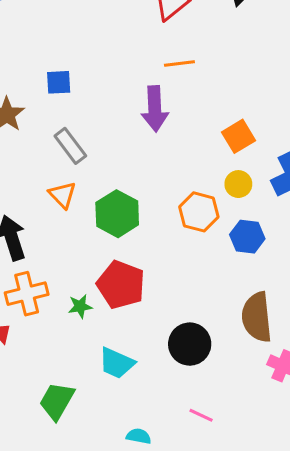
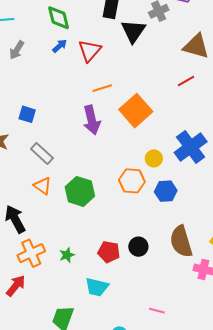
blue square: (59, 82) -> (27, 114), turned 30
orange square: (238, 136) -> (136, 111), moved, size x1.5
red pentagon: (121, 285) -> (109, 252), moved, size x0.7
black circle: (190, 344) -> (138, 247), moved, size x0.7

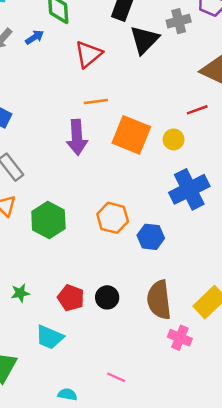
blue arrow: (60, 46) -> (35, 37), moved
orange square: (136, 111) -> (131, 135), turned -36
yellow circle: (154, 158) -> (174, 139), moved

